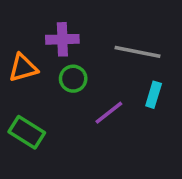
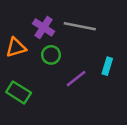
purple cross: (62, 39) -> (44, 27), turned 35
gray line: (137, 52) -> (80, 26), moved

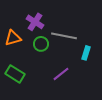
gray line: (80, 26) -> (64, 36), moved
purple line: (76, 79) -> (61, 74), moved

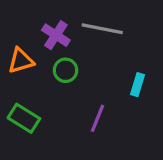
gray line: (64, 36) -> (102, 29), moved
purple line: (61, 74) -> (97, 118), turned -30

